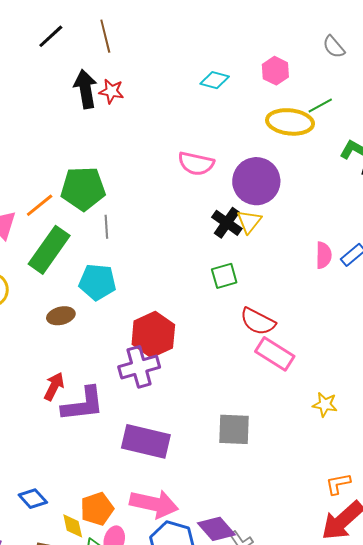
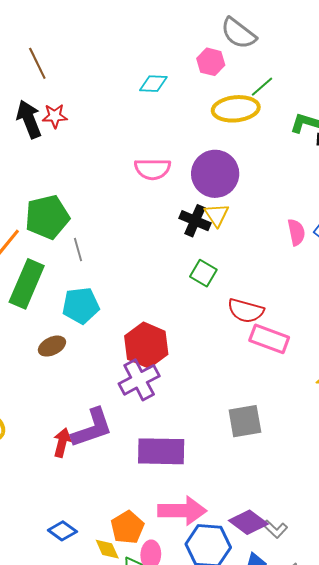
gray semicircle: (334, 47) -> (238, 33), moved, size x1.5
green square: (224, 276) -> (203, 273), turned -32
red arrow: (54, 386) -> (62, 443), moved

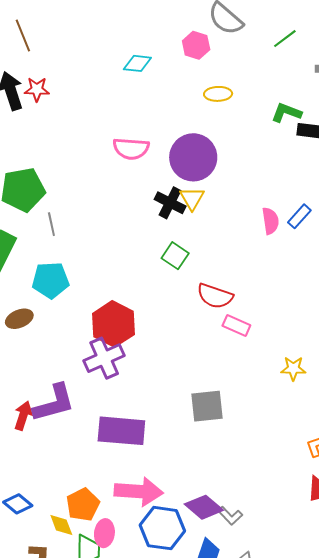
green line: (262, 87) -> (285, 39), moved
yellow ellipse: (236, 109) -> (218, 94), size x0.6
pink rectangle: (269, 339) -> (236, 326), size x0.7

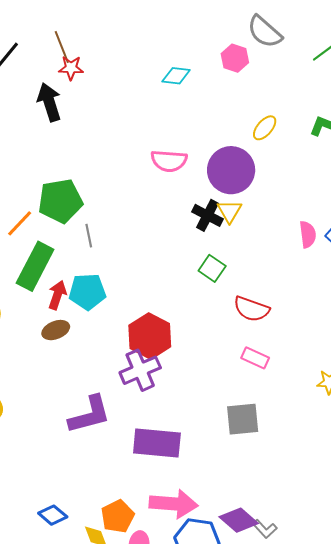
red star: (37, 89) -> (71, 68), moved
yellow ellipse: (218, 94) -> (265, 128), moved, turned -48
pink rectangle: (236, 326) -> (255, 358), moved
red arrow: (23, 416) -> (57, 295), moved

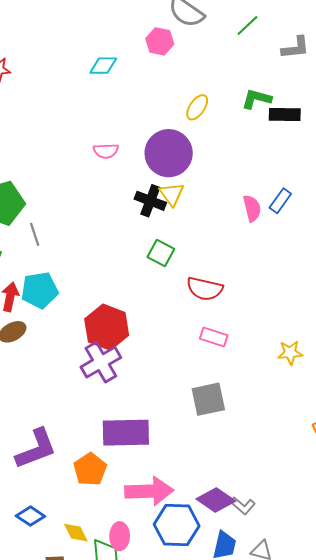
pink semicircle: (169, 161) -> (106, 151), size x0.7
purple L-shape: (90, 415) -> (36, 449), moved
orange pentagon: (118, 516) -> (90, 469), moved

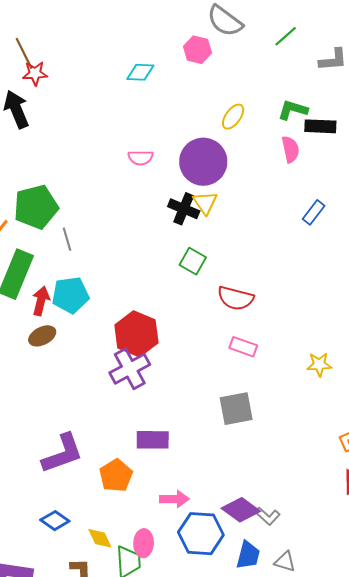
pink semicircle: (252, 208) -> (290, 149), moved
purple rectangle: (126, 433) -> (153, 440), size x0.7
pink arrow: (149, 491) -> (174, 499), size x0.6

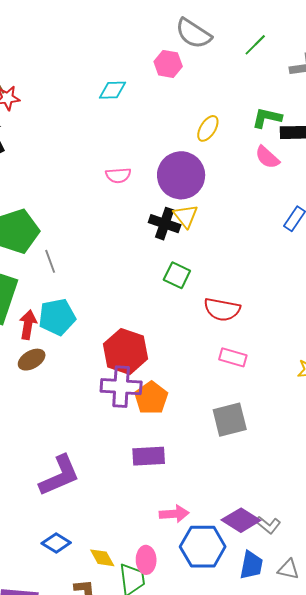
pink semicircle: (290, 149) -> (267, 157), turned 148
purple cross: (130, 369) -> (121, 387), turned 36
orange pentagon: (116, 475) -> (151, 398), moved

